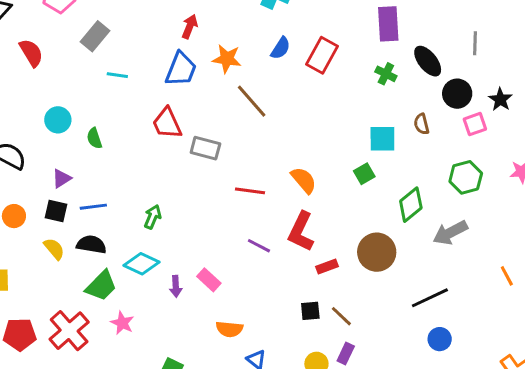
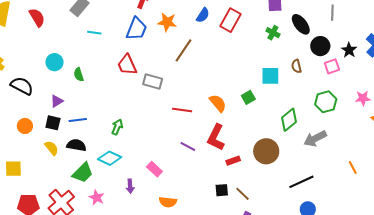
brown line: (252, 101) -> (183, 50), turned 75
green square: (364, 174) -> (248, 97), moved
purple arrow: (176, 286) -> (130, 186), moved

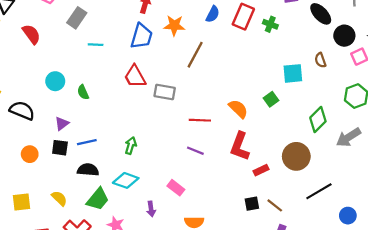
green cross: (273, 33) -> (270, 24), moved
purple line: (188, 147) -> (195, 151), moved
yellow semicircle: (52, 148) -> (59, 198), moved
black line: (301, 182) -> (319, 191), moved

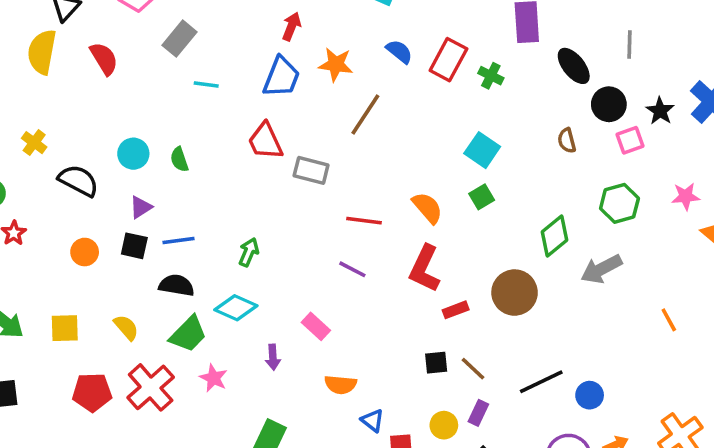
blue semicircle: (213, 14) -> (399, 52), turned -84
cyan square: (293, 73) -> (482, 150), moved, turned 35
cyan circle: (55, 81) -> (133, 154), moved
black line: (319, 191) -> (541, 382), moved

